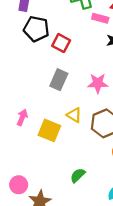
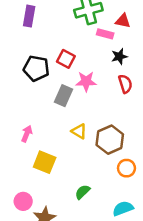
black pentagon: (36, 29) -> (36, 68), moved
pink star: (98, 83) -> (86, 81), moved
yellow square: (49, 130) -> (45, 162), moved

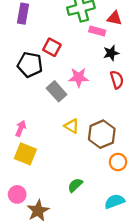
red square: (66, 59) -> (52, 47), moved
gray rectangle: (64, 96) -> (57, 91), turned -66
yellow square: (45, 162) -> (25, 154), moved

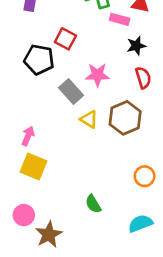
yellow triangle: (72, 126) -> (89, 119), moved
brown hexagon: (102, 134) -> (125, 118), moved
green semicircle: (75, 185) -> (93, 204), turned -77

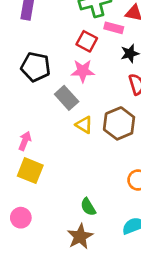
red square: (65, 39) -> (87, 41), moved
pink star: (97, 75) -> (83, 71), moved
brown star: (49, 234) -> (80, 237), moved

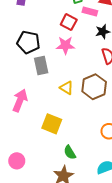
gray rectangle: (67, 98) -> (41, 66), moved, turned 30
pink arrow: (25, 141) -> (20, 100), size x1.5
yellow square: (30, 171) -> (52, 124), moved

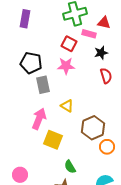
brown hexagon: (94, 87) -> (93, 128), moved
pink arrow: (20, 100) -> (39, 119), moved

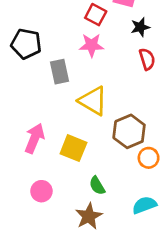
black pentagon: (31, 63) -> (26, 44), moved
yellow triangle: (67, 106) -> (93, 101), size x1.6
pink arrow: (39, 119) -> (35, 138), moved
pink circle: (20, 175) -> (41, 191), moved

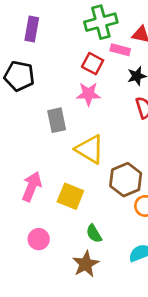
black pentagon: (26, 44) -> (19, 76), moved

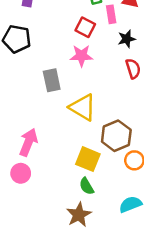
pink rectangle: (120, 50) -> (111, 14), turned 66
yellow square: (70, 196) -> (88, 159), moved
pink circle: (39, 239) -> (21, 173), moved

